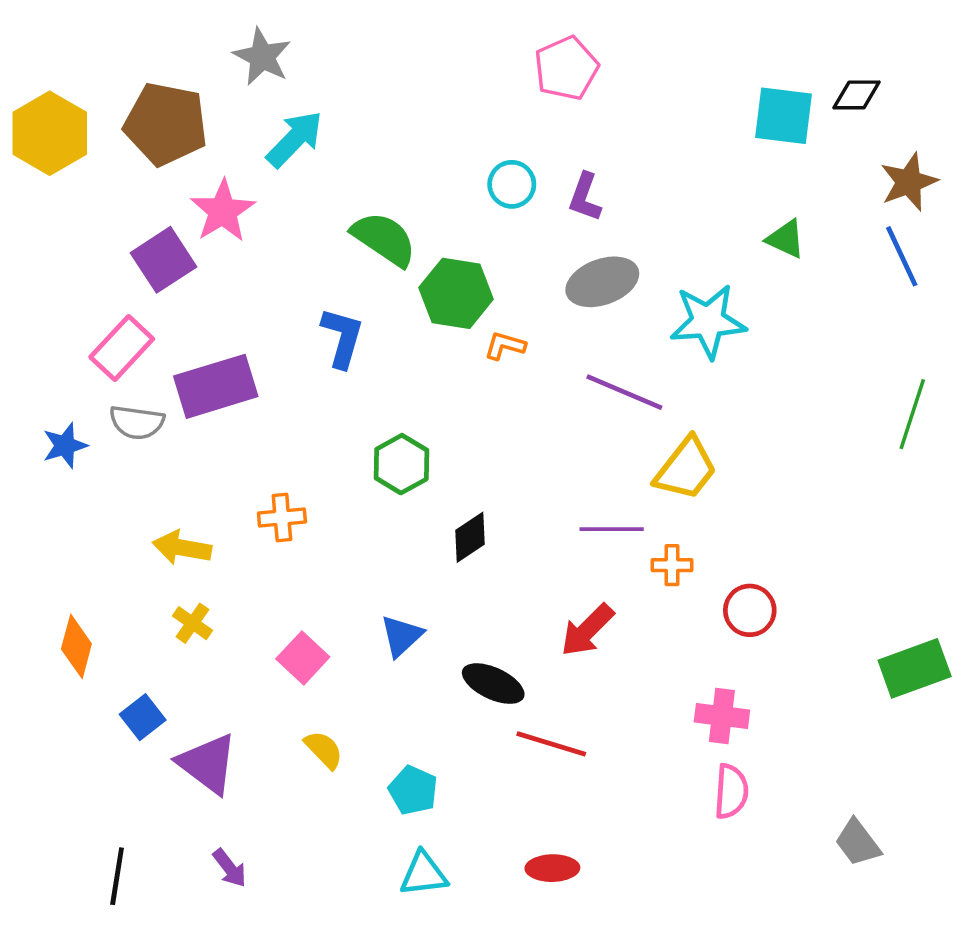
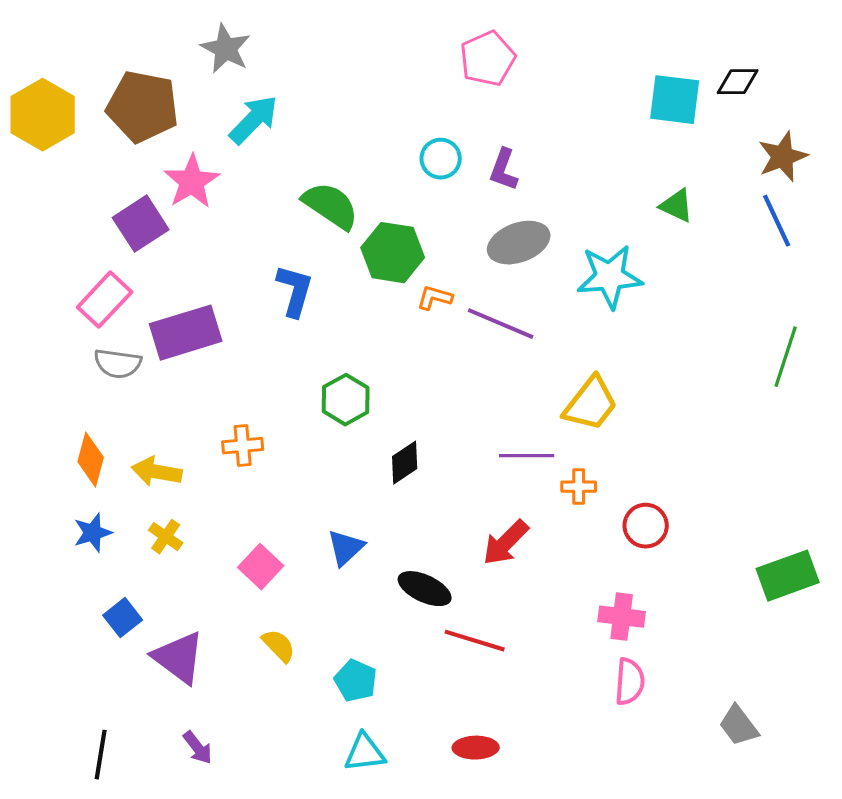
purple line: (624, 392) -> (501, 324), moved
blue star: (65, 446) -> (93, 533), moved
orange diamond: (76, 646) -> (91, 460), moved

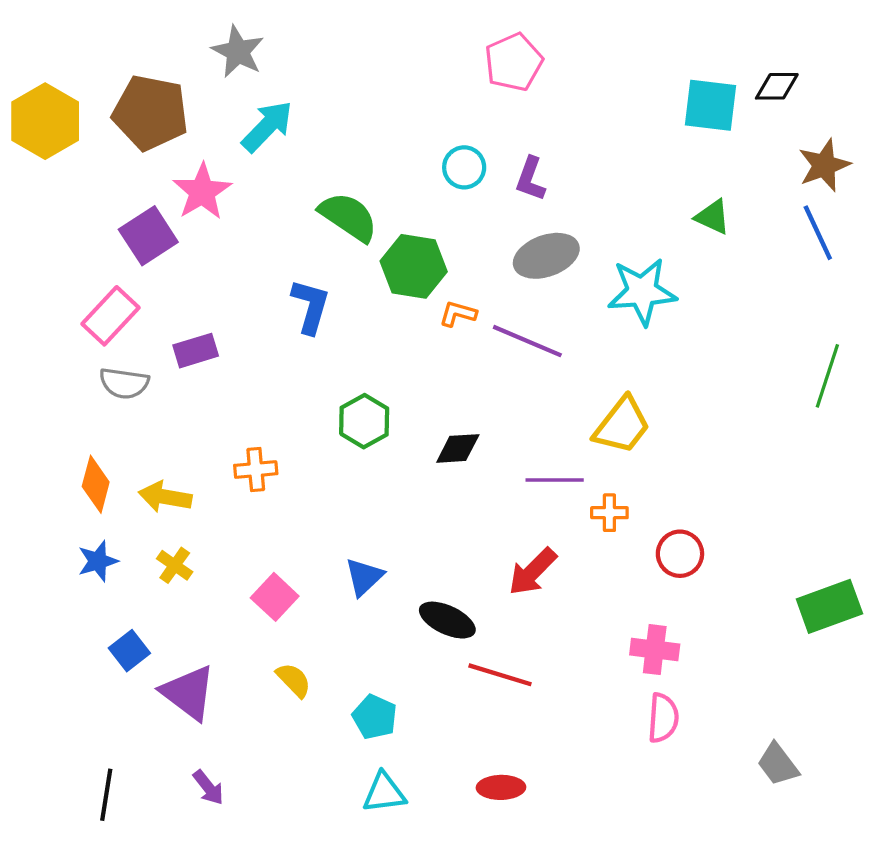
purple rectangle: (186, 333) -> (196, 351), size x0.6
black diamond: (405, 463) -> (458, 448), moved, turned 30

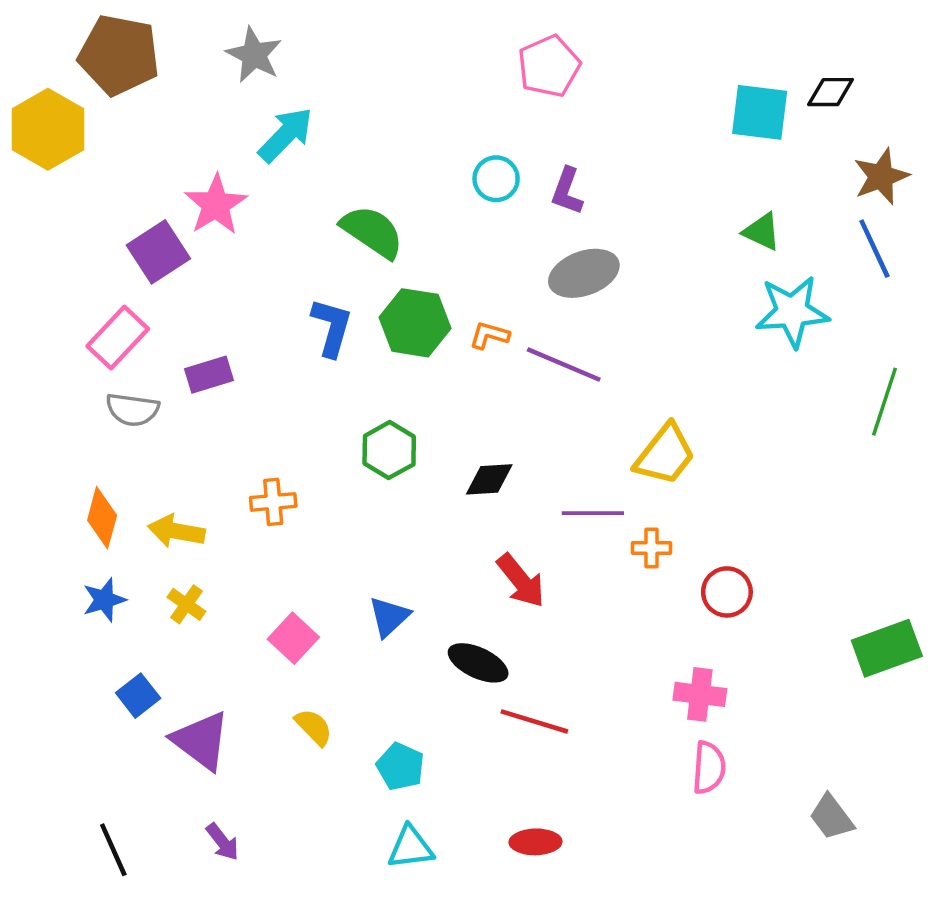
brown pentagon: (150, 113) -> (119, 55), moved
green hexagon: (414, 266) -> (415, 323), moved
cyan star: (642, 292) -> (792, 312), moved
red arrow: (533, 572) -> (521, 581), moved, turned -84
black line: (106, 795) -> (113, 850), turned -33

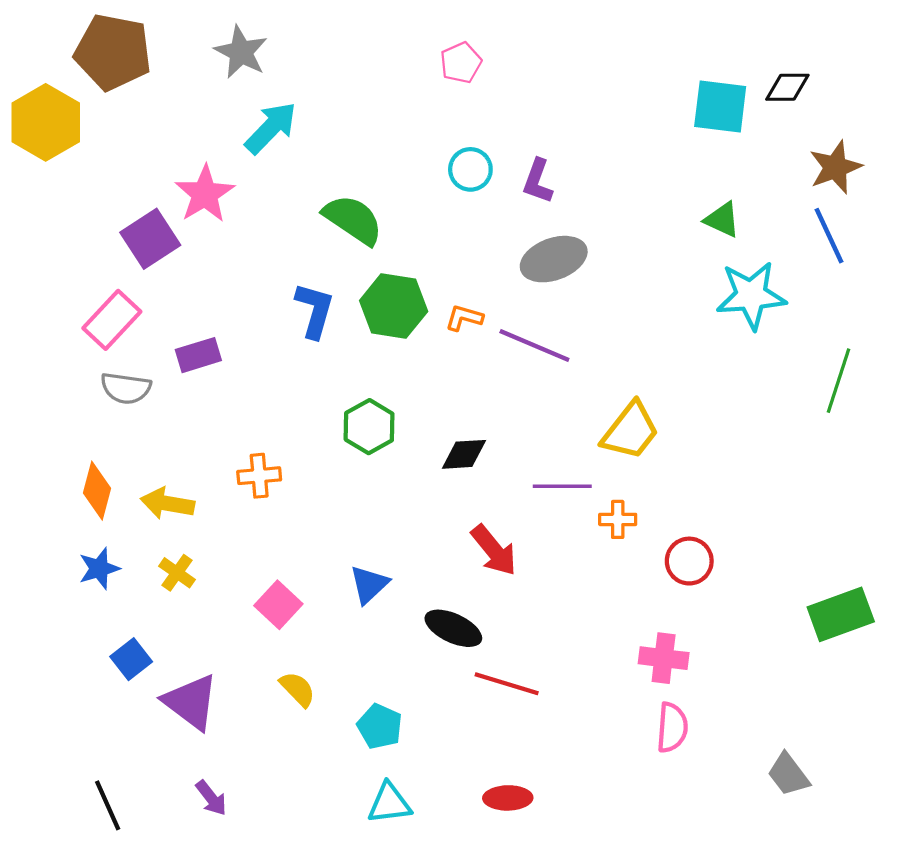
pink pentagon: (549, 66) -> (461, 63), moved, size x0.7

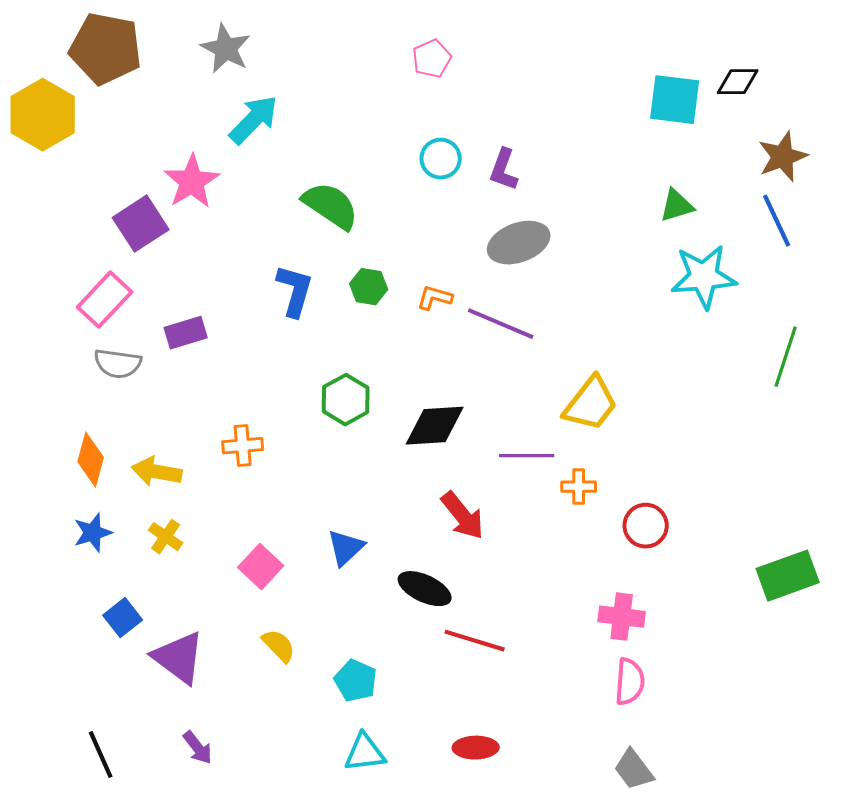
green triangle: (722, 220) -> (677, 206), turned -42
green hexagon: (394, 306) -> (369, 287), size x0.6
black diamond: (464, 454) -> (435, 426), size x1.4
gray trapezoid: (788, 774) -> (634, 770), moved

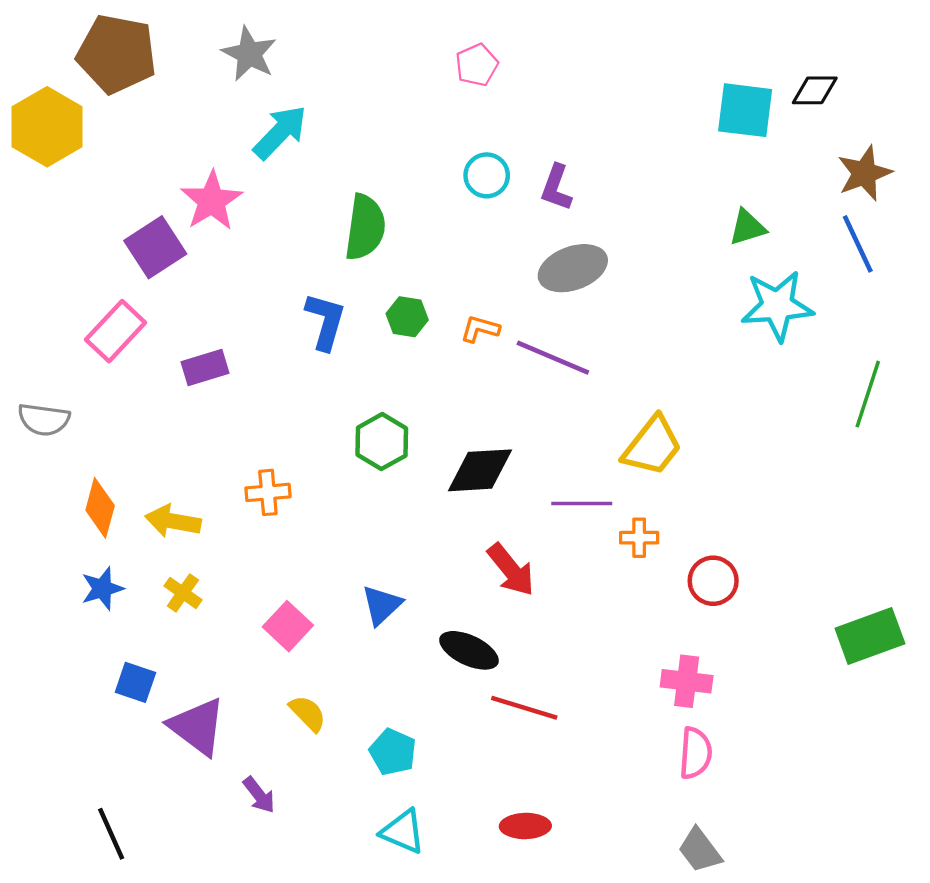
green semicircle: (331, 206) -> (365, 227), turned 64
gray semicircle: (118, 364) -> (44, 419), moved
blue square: (123, 618) -> (135, 682), turned -33
purple arrow: (198, 748) -> (259, 795), moved
cyan triangle: (365, 753) -> (403, 832), turned 30

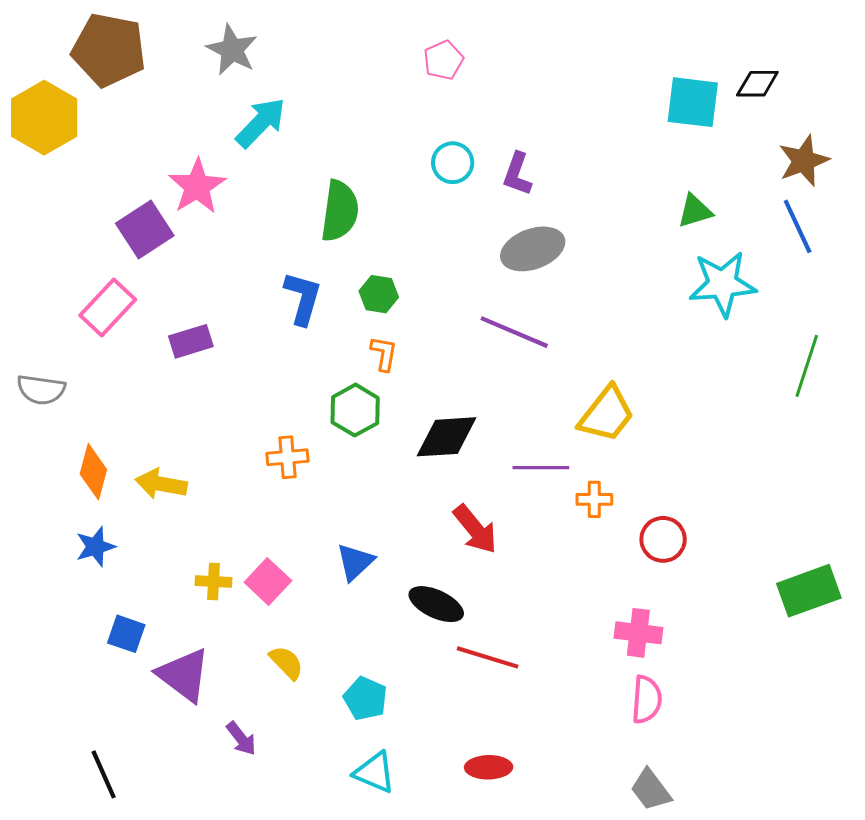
orange L-shape: (480, 329) -> (384, 354), moved, turned 84
orange cross: (268, 492) -> (287, 457), moved
yellow cross: (183, 593) -> (213, 581), moved, turned -32

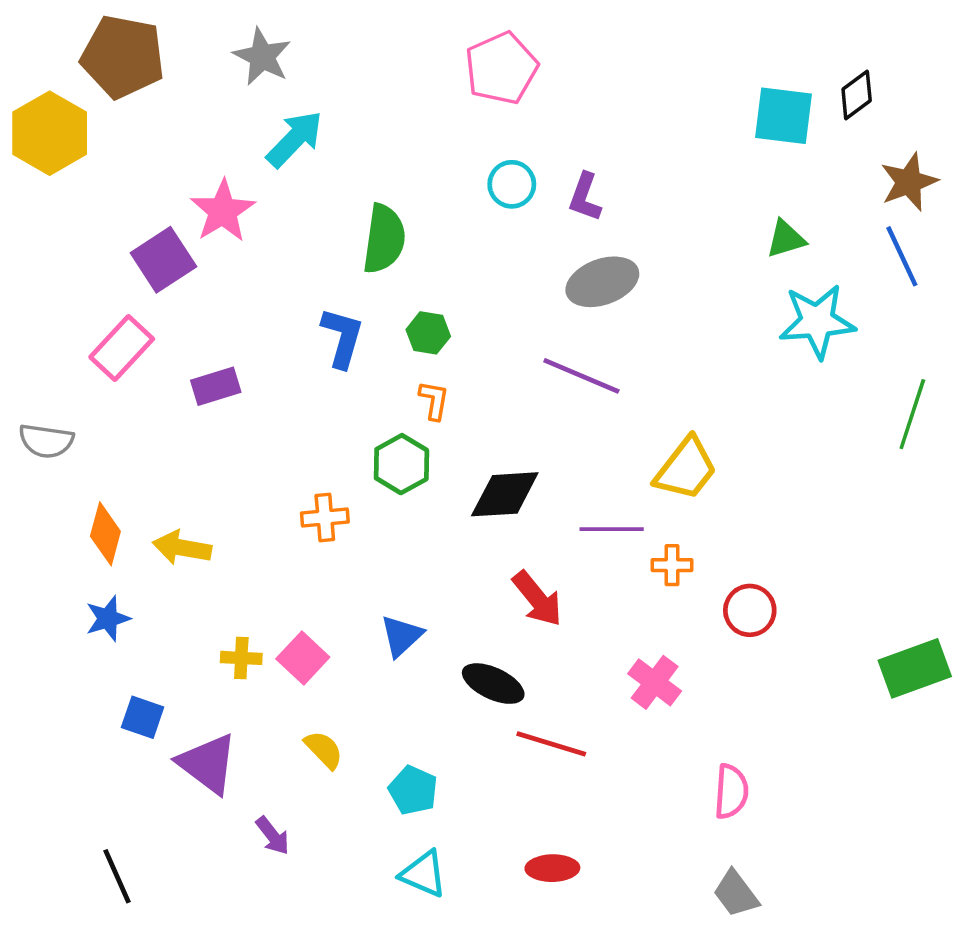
pink pentagon: (443, 60) -> (501, 68), size x1.6
black diamond: (757, 84) -> (857, 95), turned -36
pink cross: (638, 633) -> (655, 682), moved, turned 30

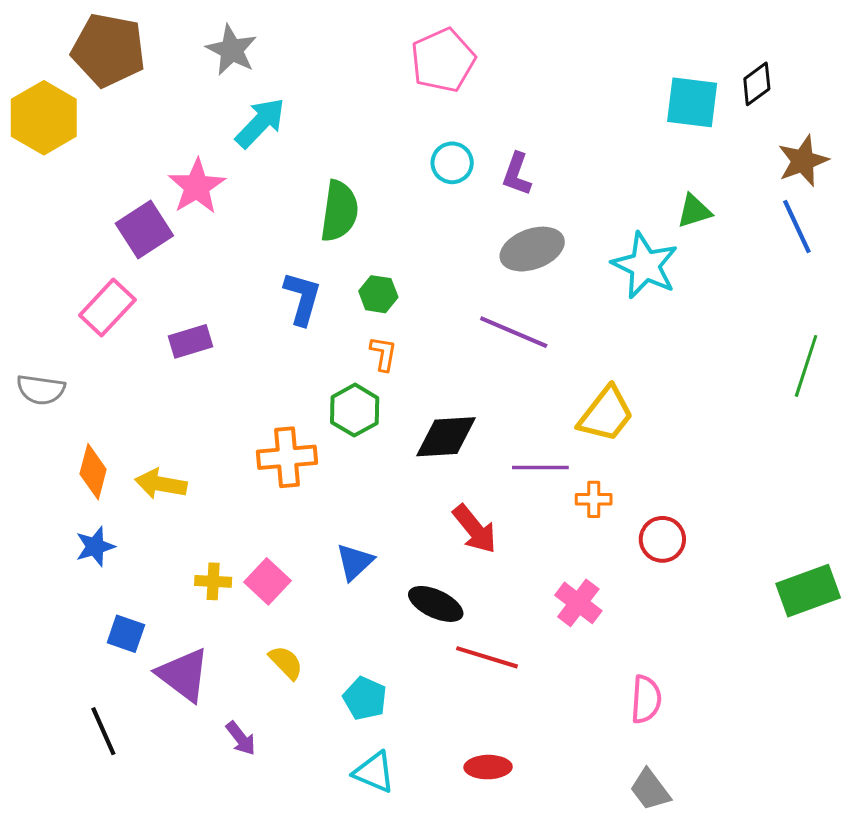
cyan star: (817, 321) -> (645, 265), moved, turned 30
orange cross: (325, 517) -> (287, 457), size x1.4
black line: (117, 876) -> (103, 731), moved

